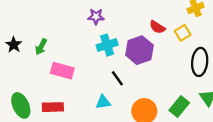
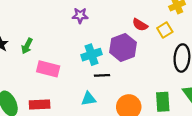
cyan cross: (107, 45) -> (91, 55), moved
black line: (117, 78) -> (102, 75), turned -56
green rectangle: (179, 106) -> (163, 102), turned -42

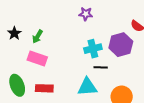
pink rectangle: (48, 69) -> (37, 59), moved
cyan triangle: (89, 99) -> (87, 87), size x1.5

